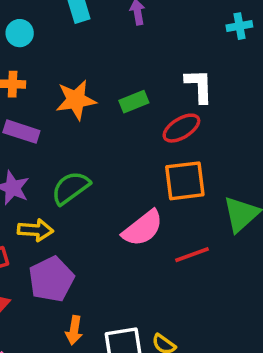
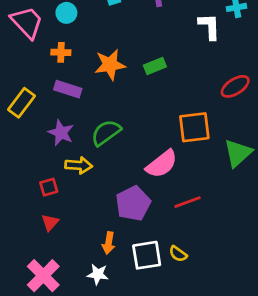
white L-shape: (199, 86) -> (209, 26), moved
red ellipse: (181, 128) -> (235, 86), moved
red line: (192, 255) -> (188, 202), moved
purple pentagon: (51, 279) -> (133, 203), moved

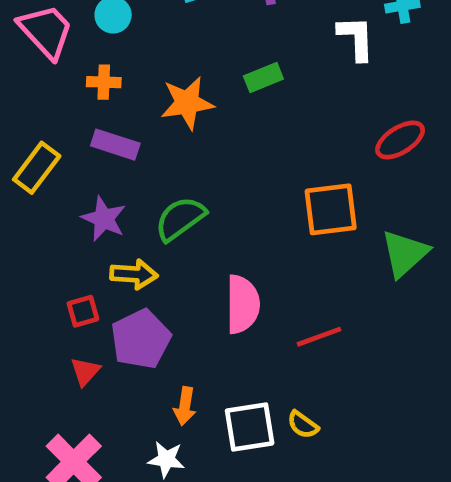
green rectangle: (155, 66) -> (263, 77), moved
pink semicircle: (162, 164) -> (243, 304), moved, turned -52
purple pentagon: (133, 203) -> (141, 339), moved

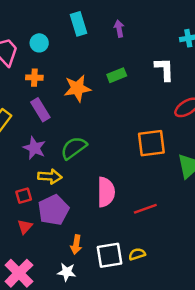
white L-shape: (356, 38) -> (164, 69), moved
purple rectangle: (115, 145) -> (40, 110), turned 40
yellow semicircle: (303, 425) -> (137, 254), turned 126

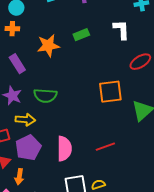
orange cross: (34, 78) -> (12, 29), moved
green semicircle: (74, 148) -> (45, 96), turned -140
pink semicircle: (106, 192) -> (64, 149), moved
orange arrow: (76, 245) -> (19, 177), moved

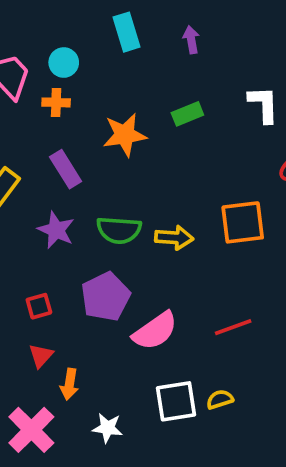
yellow arrow: (25, 120) -> (174, 238), moved
purple pentagon: (28, 148) -> (106, 297), moved
pink semicircle: (64, 149) -> (155, 331), turned 55

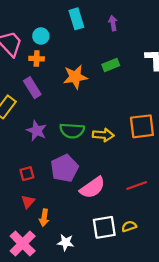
purple rectangle: (66, 169) -> (32, 88), moved

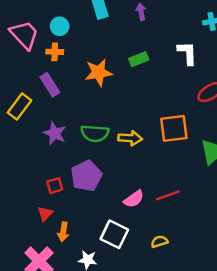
red square: (27, 174) -> (55, 186), moved
pink semicircle: (92, 188) -> (134, 199), moved, size x0.7
white square: (104, 227) -> (114, 234), moved, turned 35

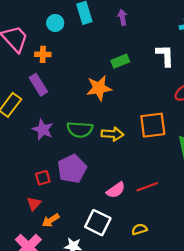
cyan circle: (60, 26) -> (55, 23), moved
orange star: (99, 73) -> (99, 88), moved
orange arrow: (63, 232) -> (51, 220), turned 48

